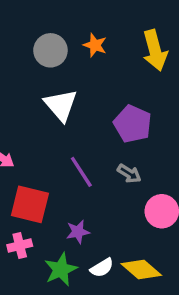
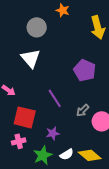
orange star: (95, 45) -> (63, 10), moved
white triangle: (61, 105) -> (31, 58), moved
gray arrow: (129, 174) -> (83, 110), moved, turned 104

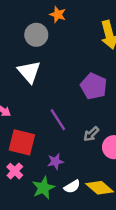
orange star: (63, 10) -> (58, 14), moved
pink cross: (19, 141) -> (15, 171), turned -32

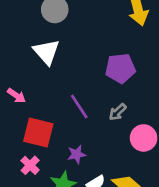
purple pentagon: (94, 86) -> (120, 68), turned -30
gray arrow: (91, 134) -> (118, 112), moved

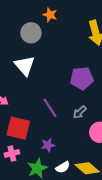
pink cross: (30, 165) -> (12, 153), turned 32

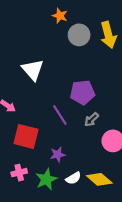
gray circle: (31, 33) -> (79, 35), moved
purple pentagon: (82, 78) -> (82, 92), moved
pink cross: (12, 153) -> (19, 173), moved

